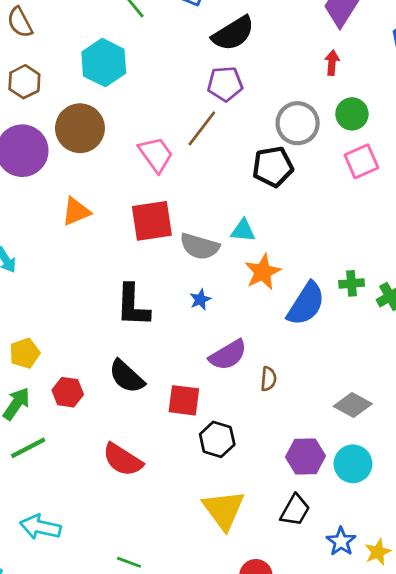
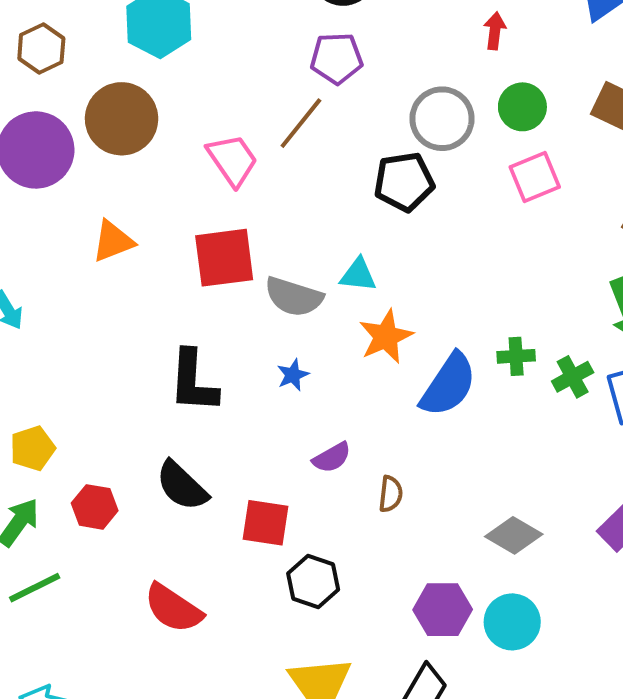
purple semicircle: (228, 355) -> (332, 458), size x0.7

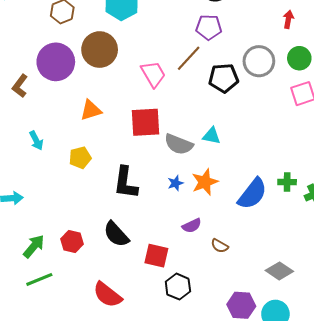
black pentagon: (404, 182) -> (224, 78), moved
orange star: (386, 337) -> (205, 182), moved
yellow pentagon: (33, 448) -> (80, 158), moved
brown semicircle: (391, 494) -> (220, 246), turned 108

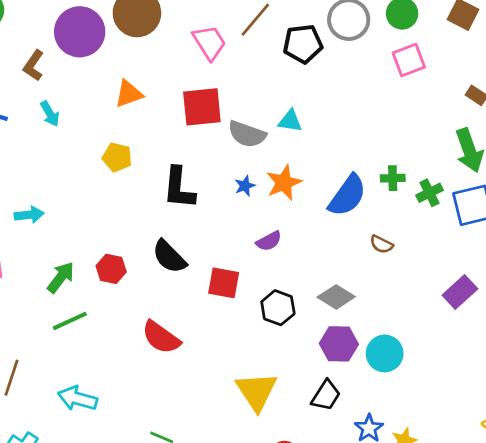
cyan arrow: (36, 141) -> (50, 114), moved
yellow pentagon: (80, 158) -> (117, 157), turned 30
brown semicircle: (220, 246) -> (381, 244), moved
gray diamond: (279, 271) -> (336, 297), moved
black hexagon: (178, 287) -> (278, 308), moved

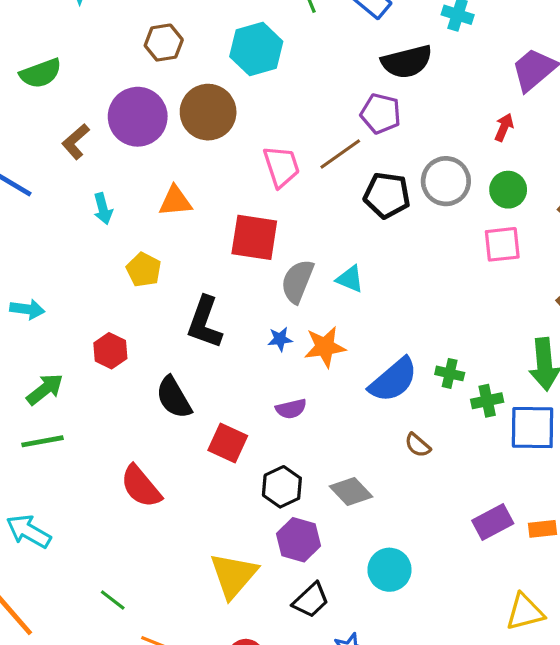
cyan arrow: (50, 114) -> (103, 209), moved
gray semicircle: (247, 134) -> (297, 281), turned 78
red hexagon: (111, 269) -> (110, 351), moved
purple hexagon: (339, 344) -> (298, 540), moved

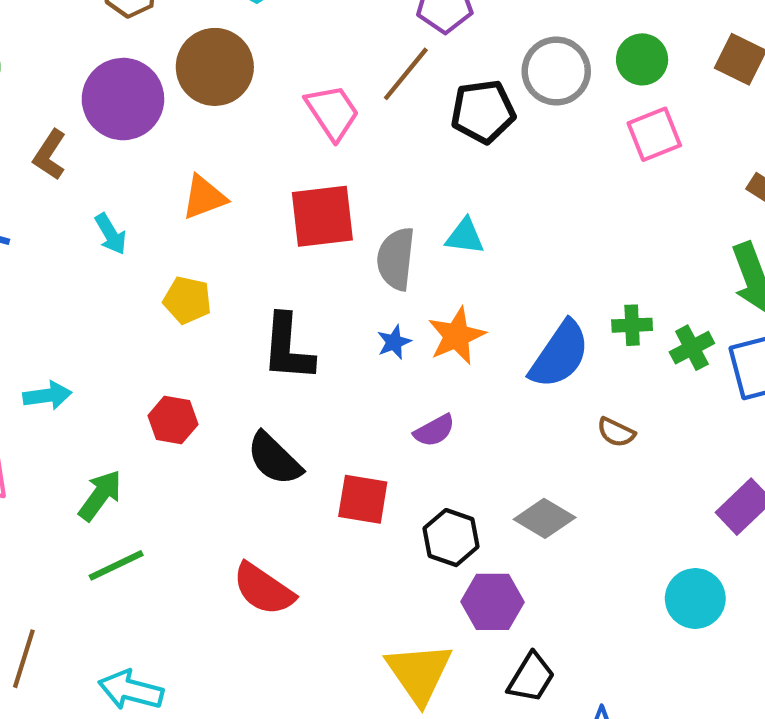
cyan circle: (389, 570) -> (695, 598), moved

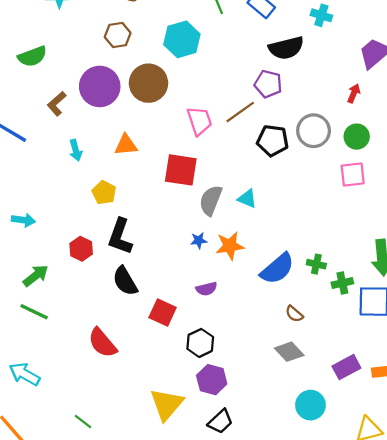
black L-shape: (288, 348) -> (120, 236), moved
gray diamond: (545, 518) -> (289, 352), moved
green line: (116, 565) -> (34, 312), turned 36

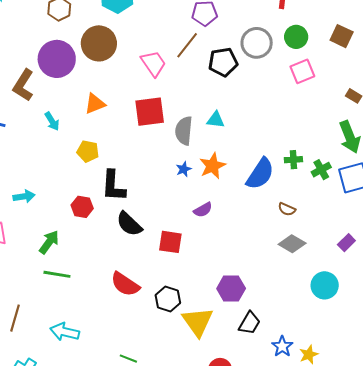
brown L-shape: (57, 104) -> (23, 85), size x1.4
black hexagon: (200, 343) -> (168, 299), moved
purple rectangle: (346, 367) -> (346, 243), size x0.7

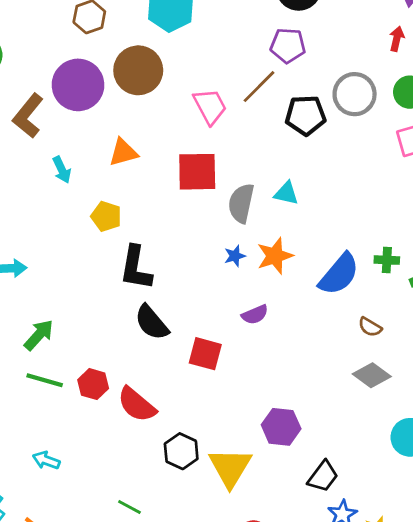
red hexagon: (82, 207) -> (93, 384), moved
black hexagon: (168, 299) -> (181, 451), moved
black trapezoid: (249, 323) -> (323, 476), moved
cyan arrow: (65, 332) -> (46, 460), size x0.7

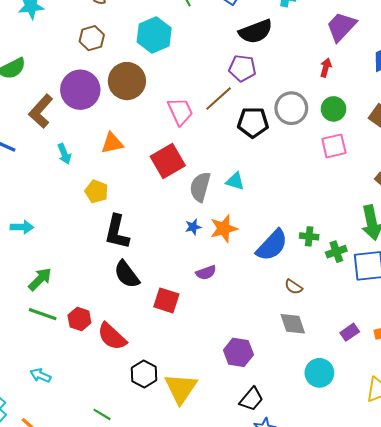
red square: (197, 172) -> (168, 161), turned -32
gray diamond: (372, 375) -> (293, 324), turned 32
purple hexagon: (281, 427) -> (238, 352), moved

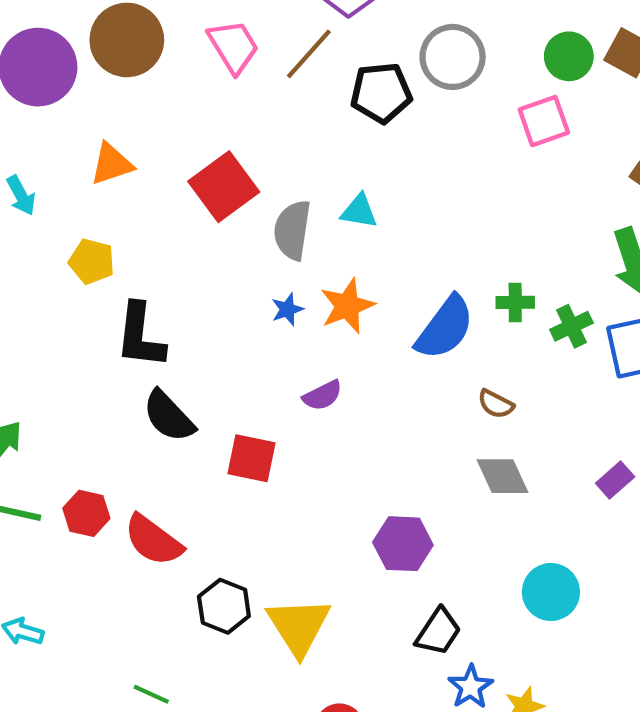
green circle: (334, 109) -> (569, 56), moved
pink trapezoid: (180, 112) -> (233, 46), moved
cyan circle: (319, 373) -> (551, 592), moved

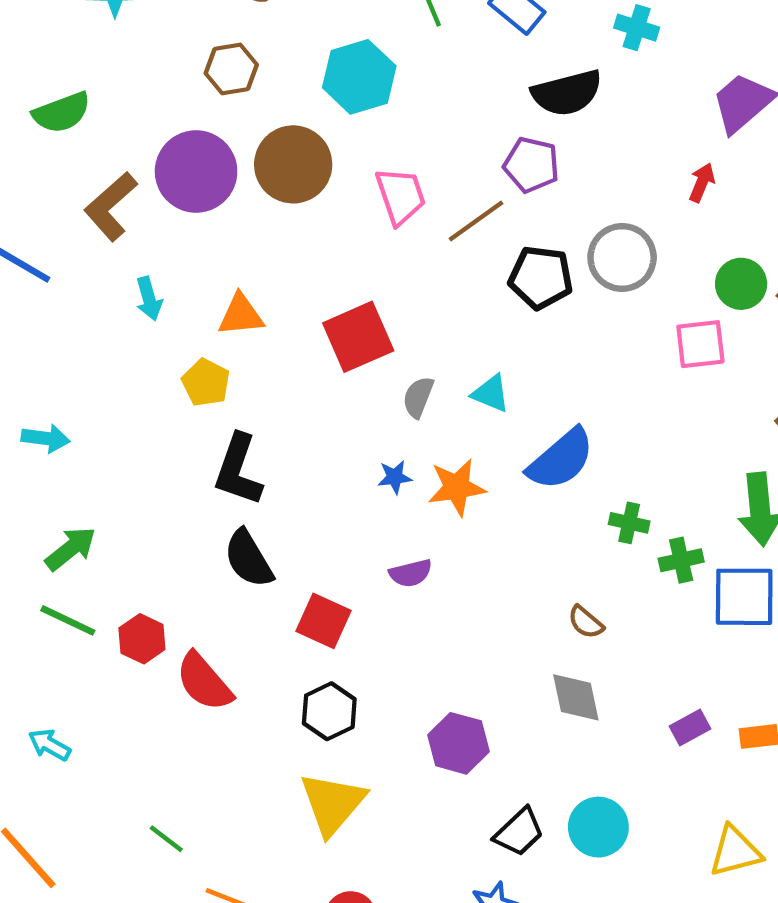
orange triangle: (112, 164) -> (241, 315), moved
gray semicircle: (292, 230) -> (418, 397), size x0.7
blue semicircle: (445, 328) -> (561, 459), moved
black hexagon: (224, 606) -> (329, 711), moved
black trapezoid: (438, 632) -> (519, 832), moved

